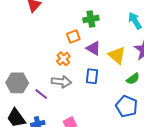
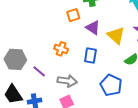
orange cross: (63, 59) -> (61, 49), moved, turned -32
gray arrow: (61, 82) -> (67, 81), moved
blue pentagon: (127, 106) -> (111, 85), moved

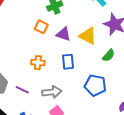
orange square: (73, 15) -> (41, 27), turned -32

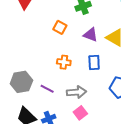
orange square: (41, 27) -> (60, 27), moved

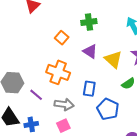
orange cross: (64, 62) -> (58, 72), size x1.6
blue rectangle: (94, 63) -> (89, 89), moved

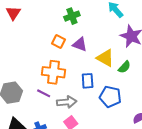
orange square: (62, 38) -> (58, 42), moved
yellow triangle: (113, 59) -> (105, 58), moved
purple line: (36, 95) -> (44, 93), moved

